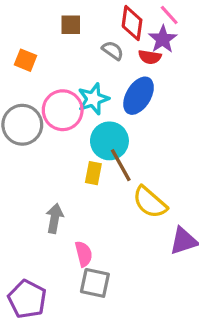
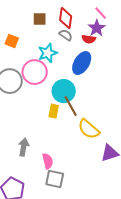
red diamond: (132, 23) -> (66, 18), moved
cyan star: (93, 99) -> (48, 53), moved
gray arrow: (55, 218) -> (24, 147), moved

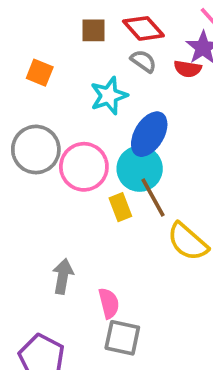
red diamond: (66, 18) -> (143, 28), turned -50
blue ellipse: (82, 63) -> (149, 134), moved
pink circle: (35, 72) -> (84, 167), moved
yellow rectangle: (54, 111) -> (120, 207), turned -32

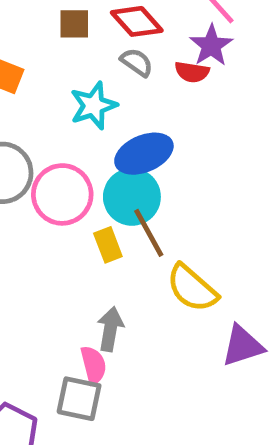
blue ellipse: (149, 134) -> (144, 154), turned 36
gray arrow: (63, 276) -> (110, 329), moved
gray square: (122, 338) -> (79, 399), moved

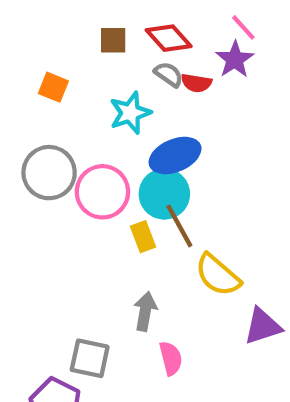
red semicircle: (192, 72) -> (196, 83), moved
pink semicircle: (93, 365) -> (171, 358), moved
gray square: (79, 399) -> (90, 358), moved

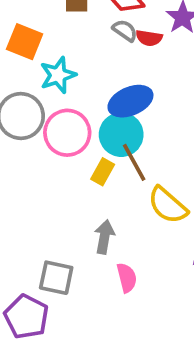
orange square: (53, 87) -> (25, 42), size x1.4
cyan star: (130, 113) -> (58, 75), moved
yellow rectangle: (143, 237) -> (103, 172), turned 50

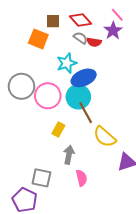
orange square: (25, 42) -> (38, 39), moved
cyan star: (58, 75) -> (67, 63), moved
yellow rectangle: (103, 172) -> (58, 129), moved

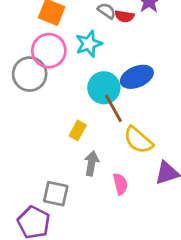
blue ellipse: (84, 78) -> (137, 77), moved
pink circle: (48, 96) -> (49, 51), moved
pink semicircle: (81, 178) -> (120, 184), moved

